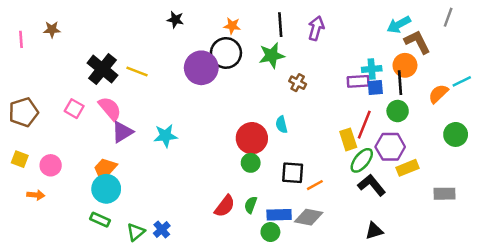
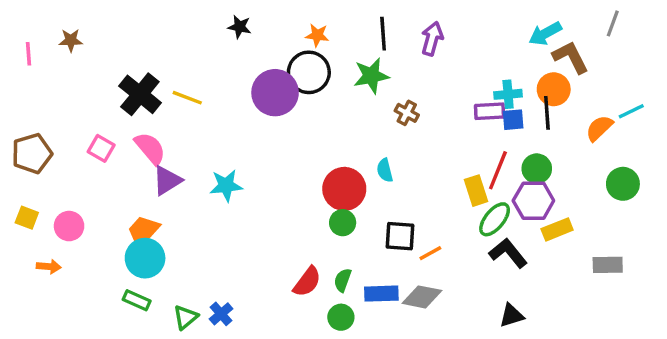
green circle: (398, 111) -> (537, 169), moved
green circle: (270, 232) -> (341, 317), moved

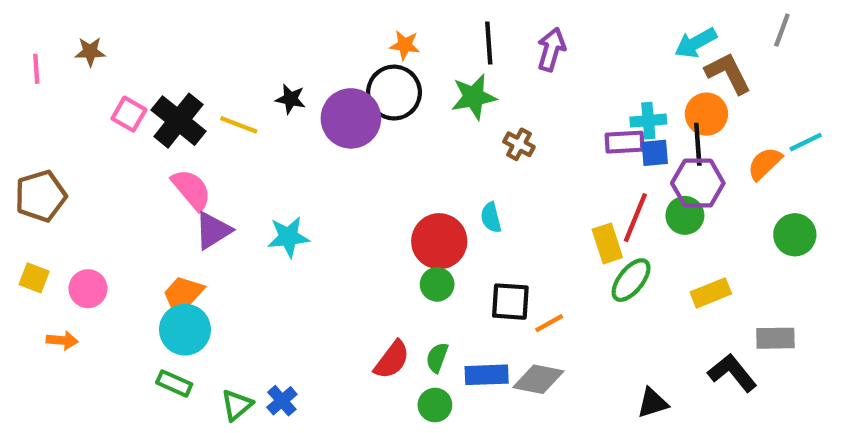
black star: (240, 27) -> (291, 99), moved
pink square: (101, 148) -> (129, 114), moved
purple hexagon: (533, 201) -> (698, 183), moved
black L-shape: (508, 253) -> (732, 373), moved

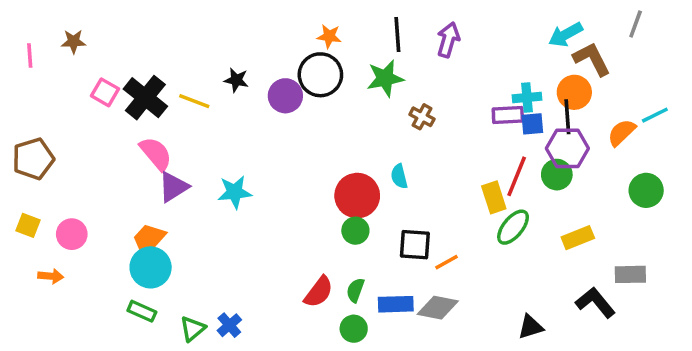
purple circle: (351, 118) -> (285, 96), size x0.7

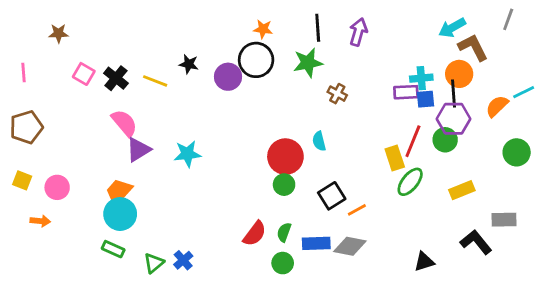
pink line: (30, 56) -> (23, 73), moved
black cross: (145, 98) -> (116, 78), size x0.7
black square: (415, 245) -> (332, 196), turned -36

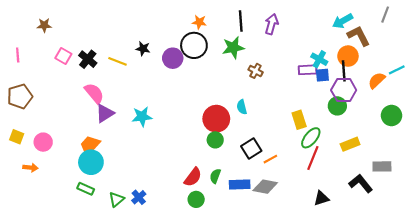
cyan cross: (421, 78) -> (319, 59), turned 35
red line: (413, 141) -> (313, 158), moved
green circle: (283, 263) -> (196, 199), moved

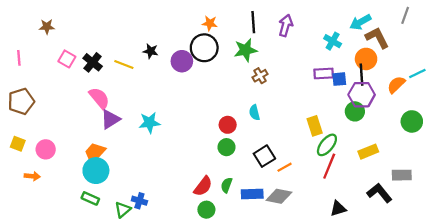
cyan cross: (319, 59) -> (333, 41), moved
brown cross: (256, 71) -> (260, 76), moved, turned 32
red circle: (216, 119) -> (228, 125), size x0.6
blue cross: (139, 197) -> (139, 201), moved, turned -32

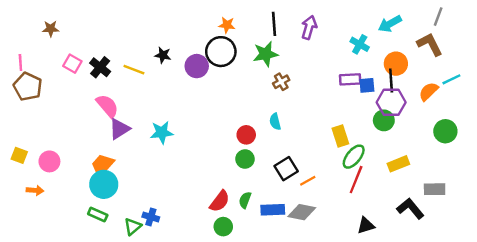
brown L-shape: (377, 38) -> (430, 44), moved
brown pentagon: (21, 101) -> (28, 87), moved, turned -30

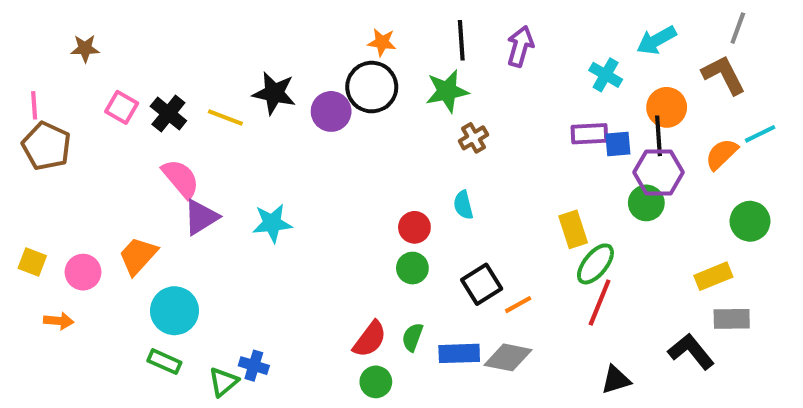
black star: (163, 55) -> (274, 93), size x1.5
yellow rectangle: (398, 164) -> (713, 276), moved
orange trapezoid: (103, 165) -> (138, 256), moved

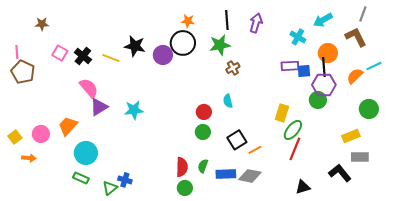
yellow rectangle: (573, 229) -> (282, 113), turned 36
yellow square: (32, 262) -> (15, 137), moved, turned 32
red semicircle: (370, 339) -> (182, 167), turned -36

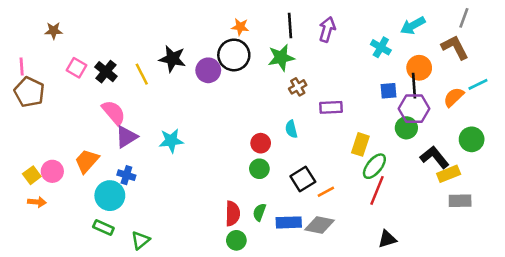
yellow line: (111, 58) -> (142, 74), turned 42
purple rectangle: (290, 66) -> (331, 107), moved
yellow square: (15, 137) -> (32, 175), moved
black L-shape: (340, 173) -> (435, 157), moved
blue cross: (125, 180) -> (126, 175), moved

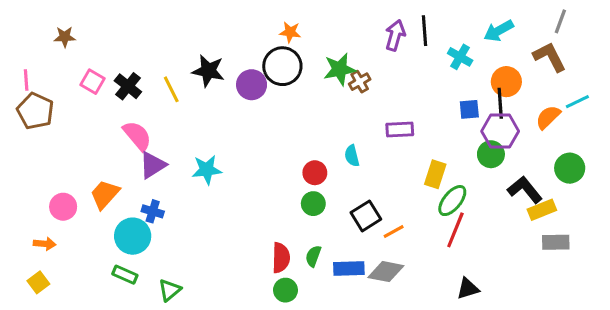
black line: (290, 26) -> (425, 31), moved
brown cross: (298, 87) -> (360, 82), moved
yellow square: (32, 175) -> (38, 282), moved

